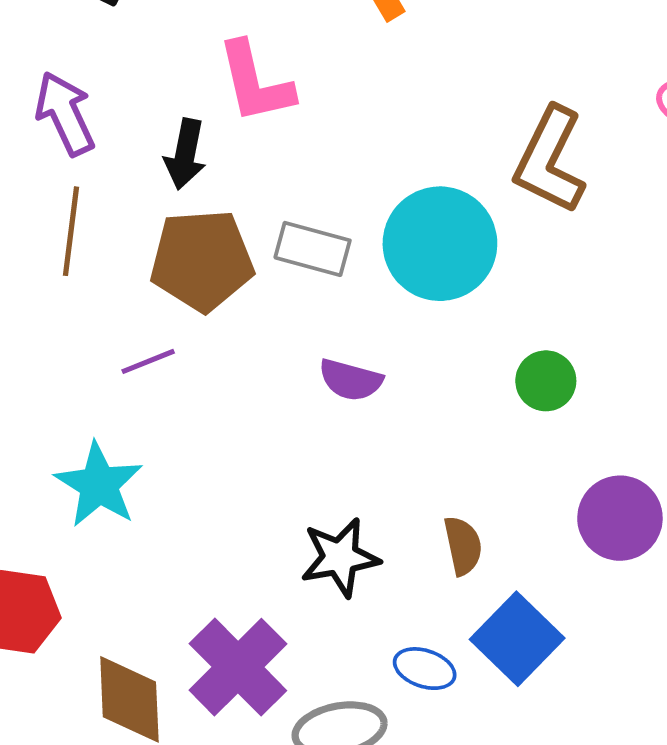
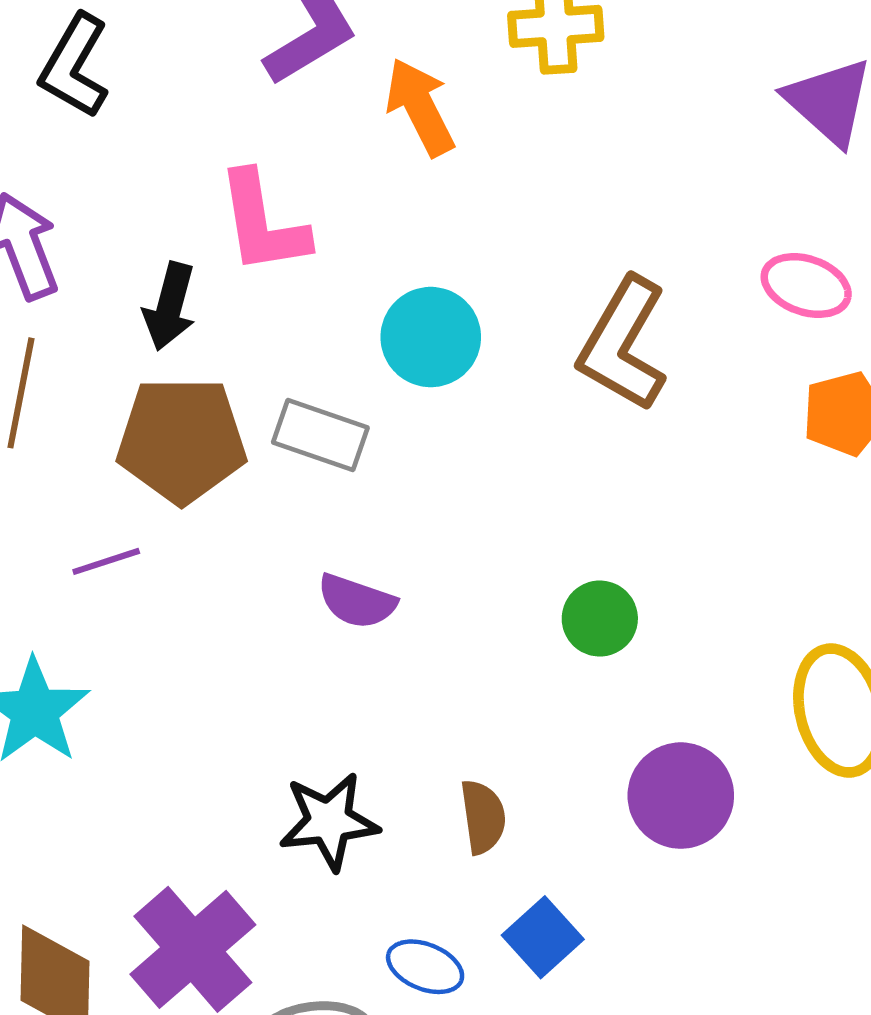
cyan circle: (440, 244) -> (431, 337), moved, size x0.7
blue square: (517, 639) -> (543, 937), size x0.7

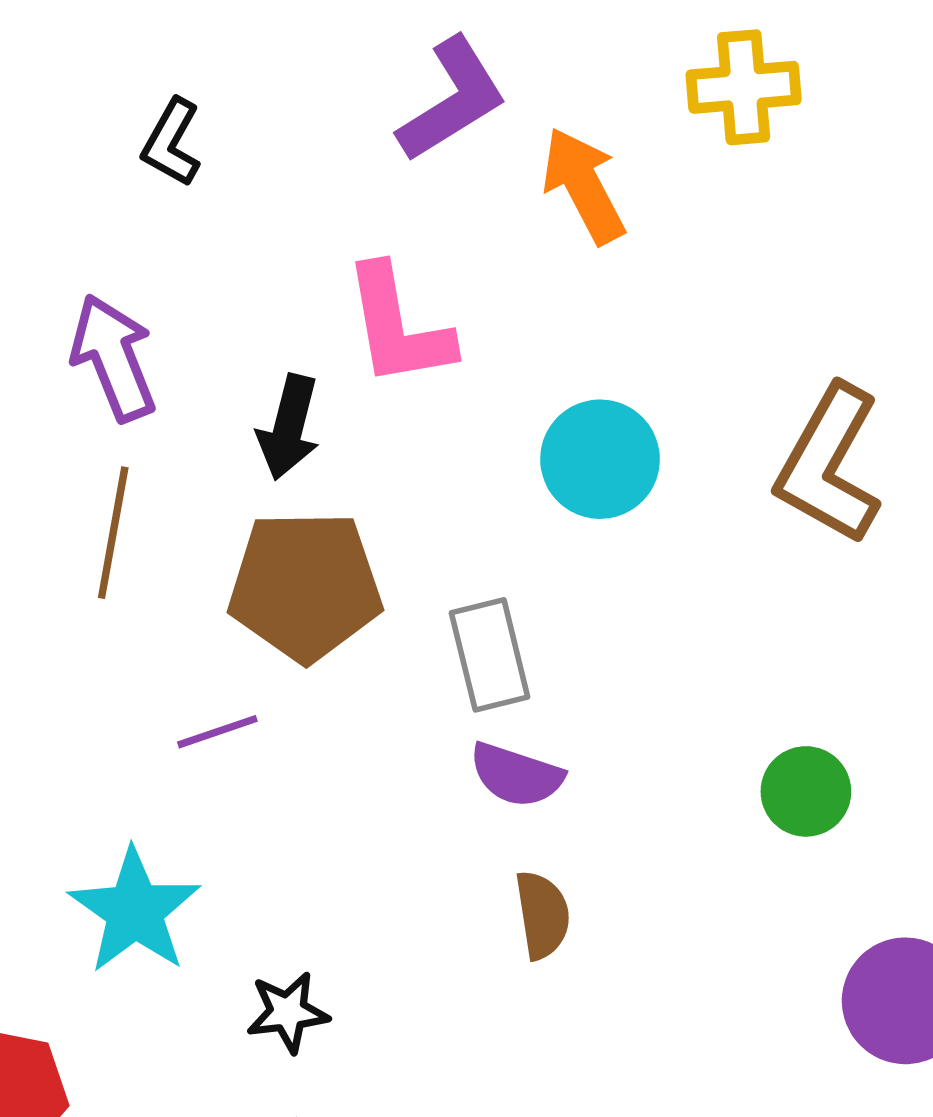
black L-shape: (75, 66) -> (172, 143), size x0.7
gray rectangle: (320, 435) -> (490, 655), moved, turned 58
brown semicircle: (483, 817) -> (542, 915), moved
black star: (329, 821) -> (288, 1012), moved, size x0.7

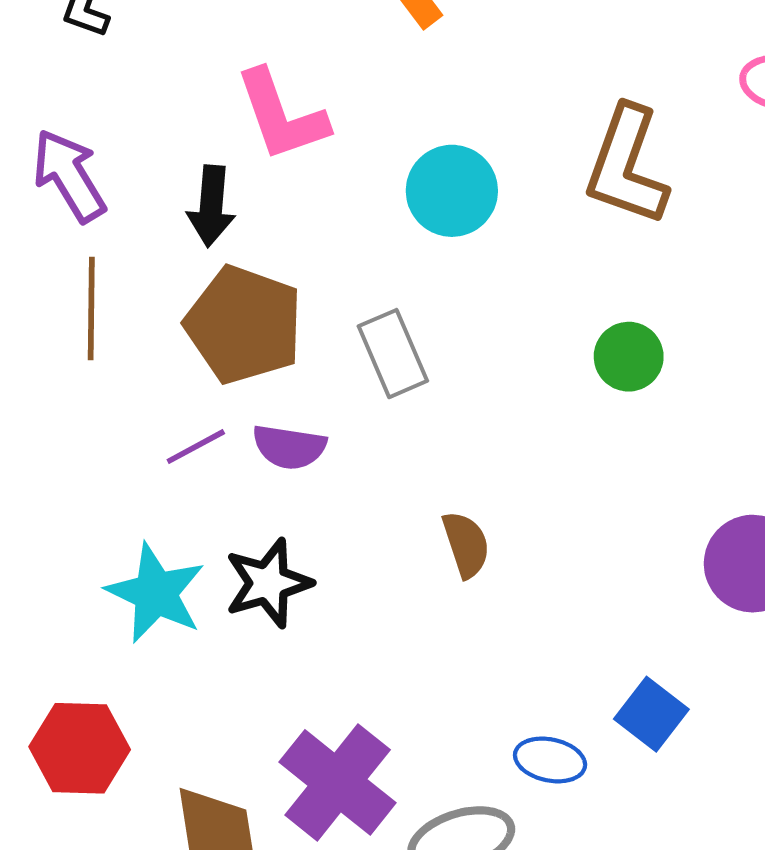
brown pentagon: (305, 586) -> (244, 325), turned 30
purple semicircle: (516, 775) -> (289, 447), moved
green circle: (806, 791) -> (629, 357), moved
black star: (288, 1012) -> (268, 583), moved, size x1.4

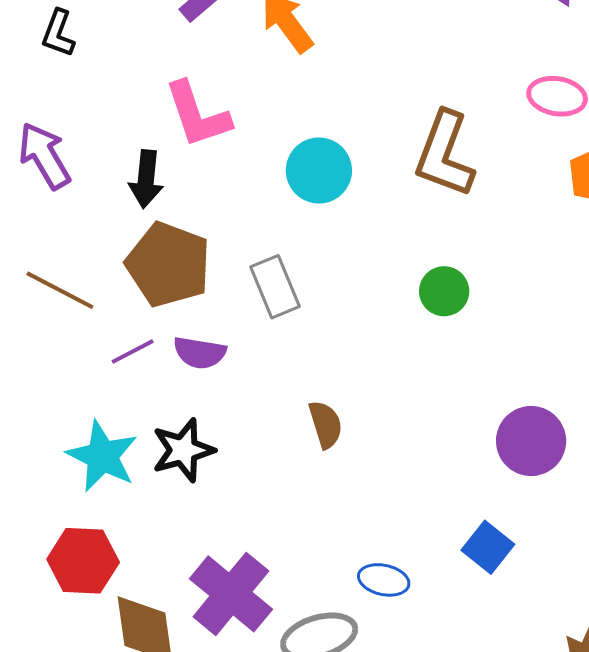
brown line: (91, 308) -> (60, 290), moved, turned -64
blue square: (651, 714) -> (488, 547), moved
red hexagon: (80, 748) -> (83, 561), moved

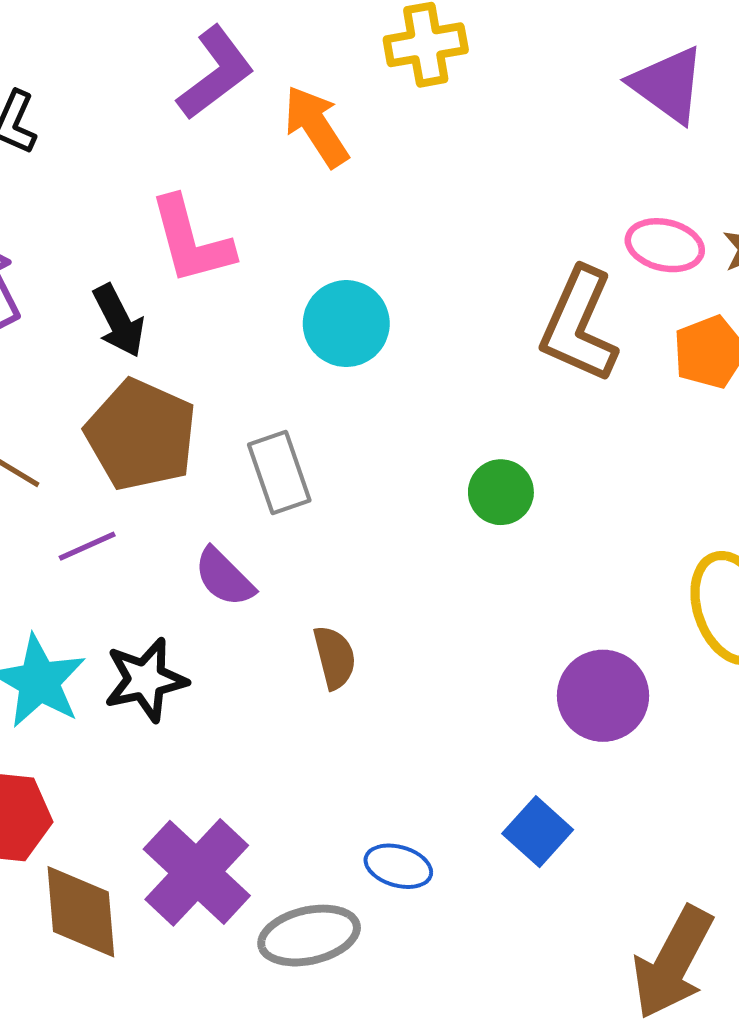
brown L-shape: (445, 154) -> (579, 325), moved
black arrow: (146, 179) -> (119, 321), turned -36
purple semicircle: (200, 353) -> (224, 577), moved, turned 32

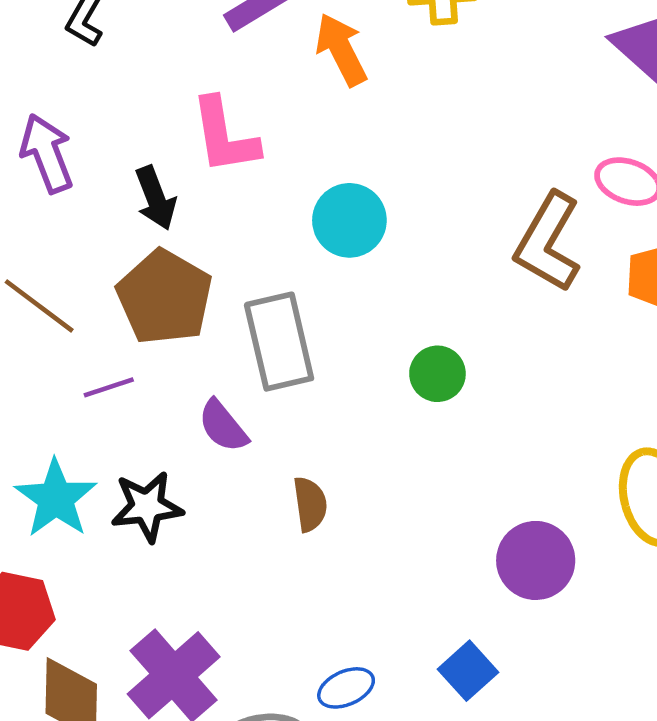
gray rectangle: (279, 473) -> (279, 342), size x1.4
green circle: (501, 492) -> (437, 374), moved
blue ellipse: (398, 866) -> (346, 688), turned -46

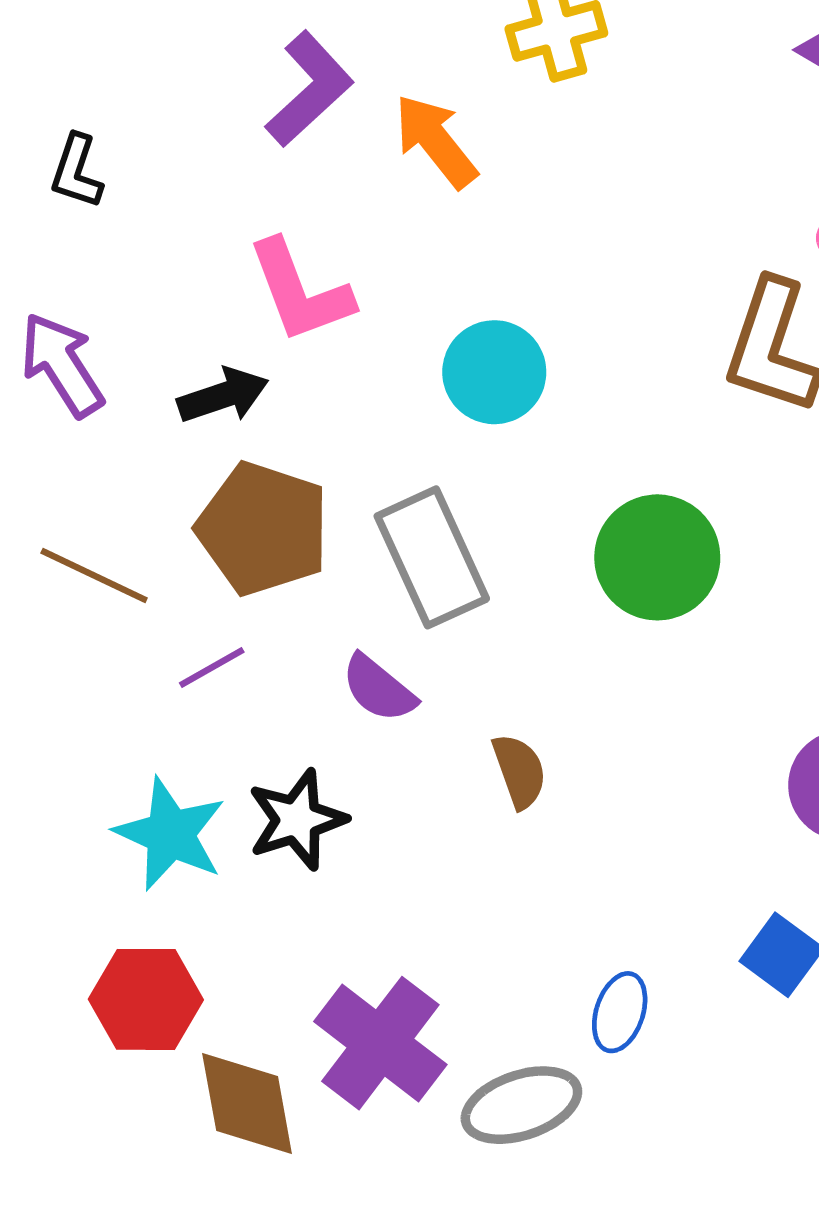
black arrow: (156, 198) -> (223, 396), turned -76
green circle: (437, 374) -> (657, 557), size x1.6
blue ellipse: (346, 688) -> (620, 1012), turned -36

